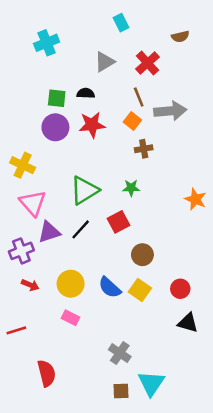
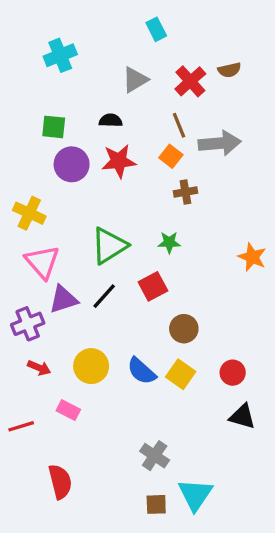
brown semicircle: (180, 37) -> (229, 70), moved
green square: (57, 98) -> (54, 127), moved
pink rectangle: (71, 318) -> (68, 410), moved

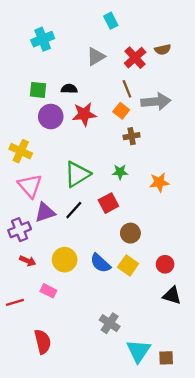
black semicircle: (111, 120) -> (69, 89), moved
orange star: (252, 257) -> (159, 182), moved, turned -30
brown square: (156, 504) -> (166, 358), moved

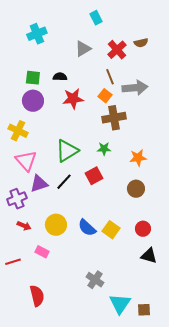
purple circle: (51, 117) -> (33, 101), moved
brown cross: (132, 136) -> (114, 118), size x1.6
brown circle: (130, 233) -> (136, 189), moved

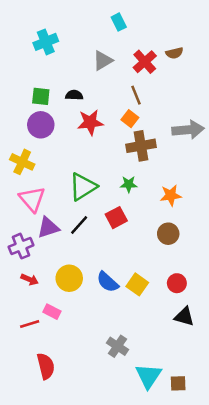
gray arrow: (135, 88) -> (188, 130), moved
red line: (13, 262) -> (30, 324), moved

